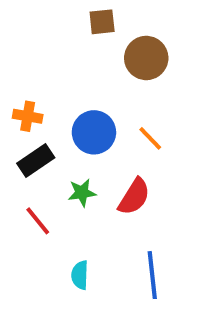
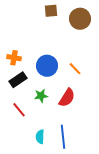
brown circle: (146, 58) -> (80, 19), moved
blue line: (152, 275) -> (63, 137), moved

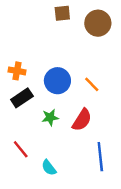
red line: (19, 110) -> (21, 149), moved
cyan semicircle: (40, 137) -> (49, 168), turned -40
blue line: (63, 137) -> (100, 157), moved

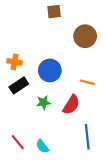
brown circle: (98, 23) -> (85, 36), moved
orange line: (92, 84) -> (87, 82), moved, turned -32
red line: (21, 149) -> (18, 142), moved

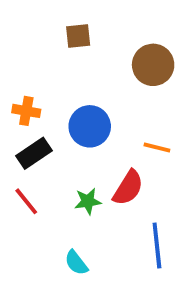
brown square: (54, 12) -> (78, 36), moved
green star: (43, 103) -> (88, 201), moved
red line: (18, 142) -> (26, 201), moved

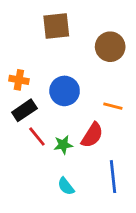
brown square: (78, 36) -> (56, 26), size x1.5
red line: (26, 201) -> (37, 137), moved
cyan semicircle: (76, 263) -> (66, 186), moved

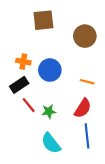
orange cross: (19, 80) -> (23, 62), moved
red semicircle: (92, 135) -> (83, 108), moved
cyan semicircle: (66, 186) -> (51, 143), size x1.5

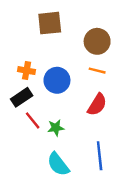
orange line: (87, 82) -> (97, 71), moved
red semicircle: (83, 108) -> (97, 105), moved

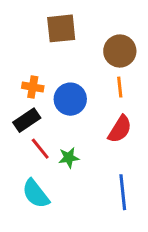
orange line: (97, 71) -> (120, 87), turned 70
cyan semicircle: (58, 164) -> (36, 194), moved

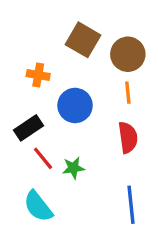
brown square: (61, 28) -> (83, 40), moved, turned 36
orange cross: (33, 87) -> (38, 75), moved
red semicircle: (120, 129) -> (128, 137), turned -40

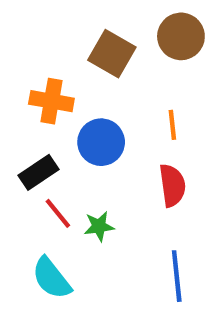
brown circle: (128, 54) -> (181, 36), moved
orange cross: (38, 75) -> (51, 101), size x1.4

